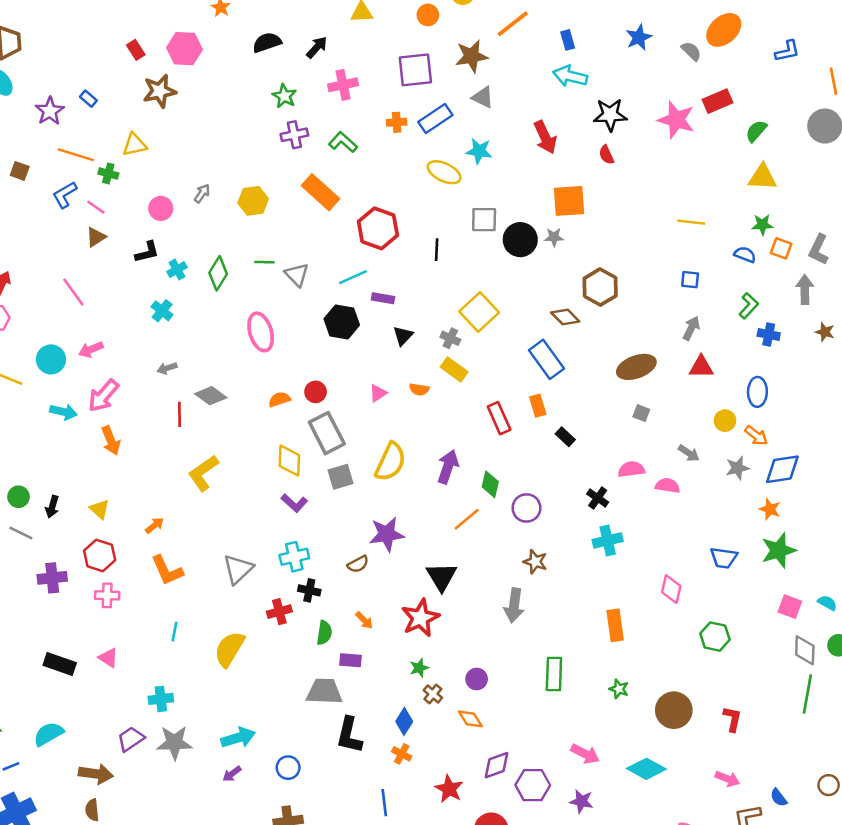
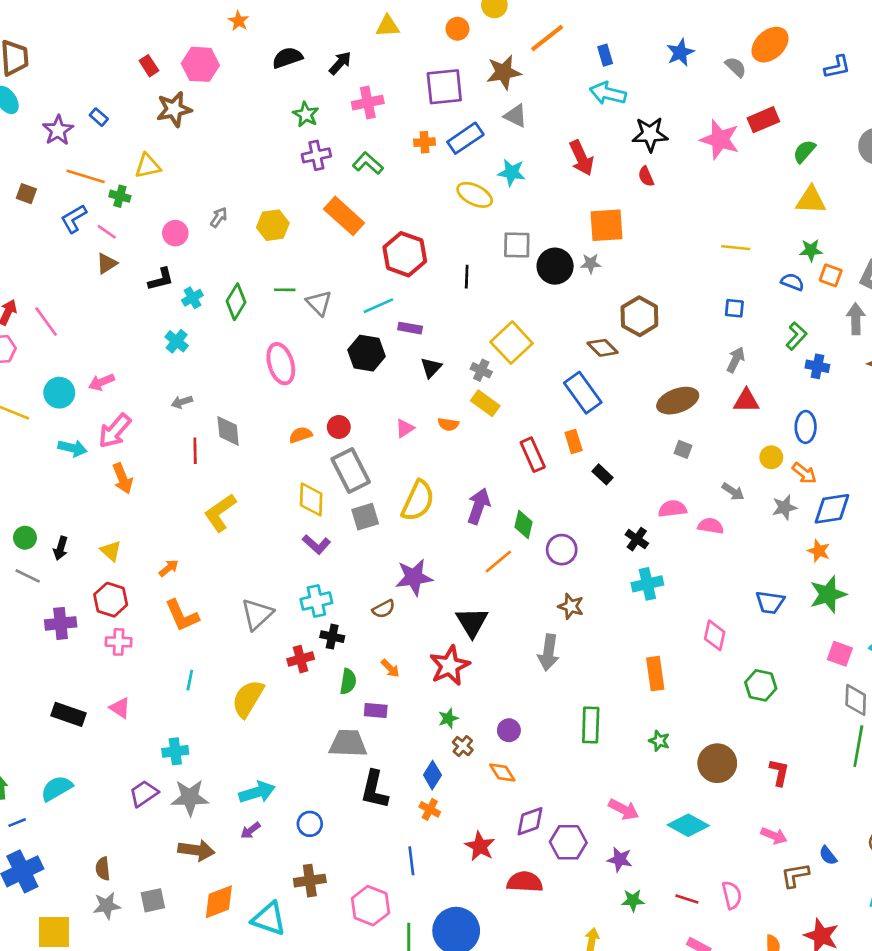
pink line: (73, 292) -> (46, 321), moved
gray diamond: (211, 396) -> (228, 431), turned 48
brown arrow: (96, 774) -> (196, 850), moved

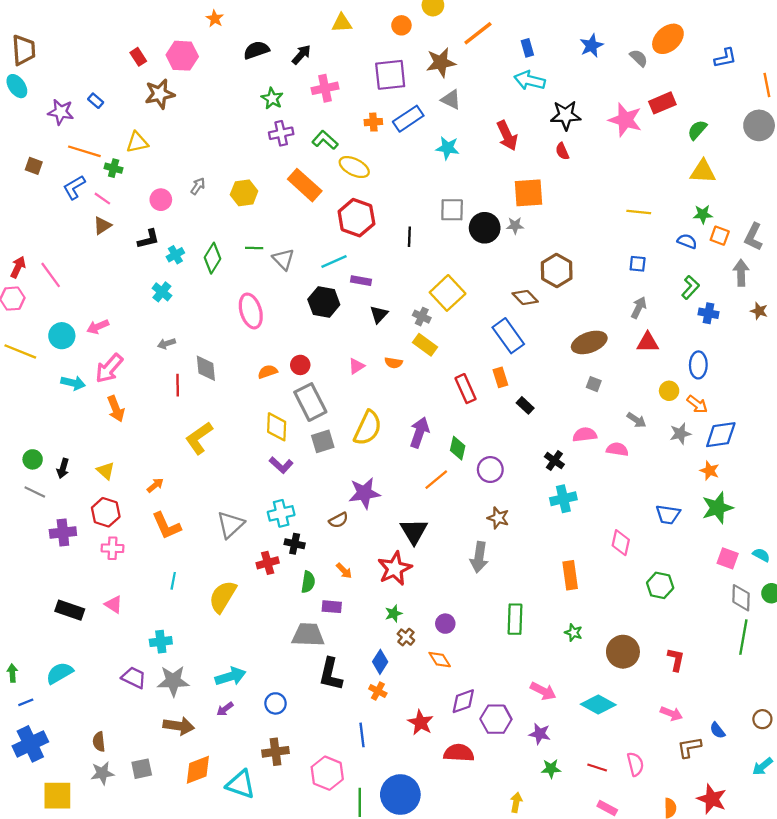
purple star: (58, 130) -> (61, 112), turned -30
yellow ellipse: (475, 195) -> (354, 167), moved
purple trapezoid: (144, 794) -> (134, 678), turned 60

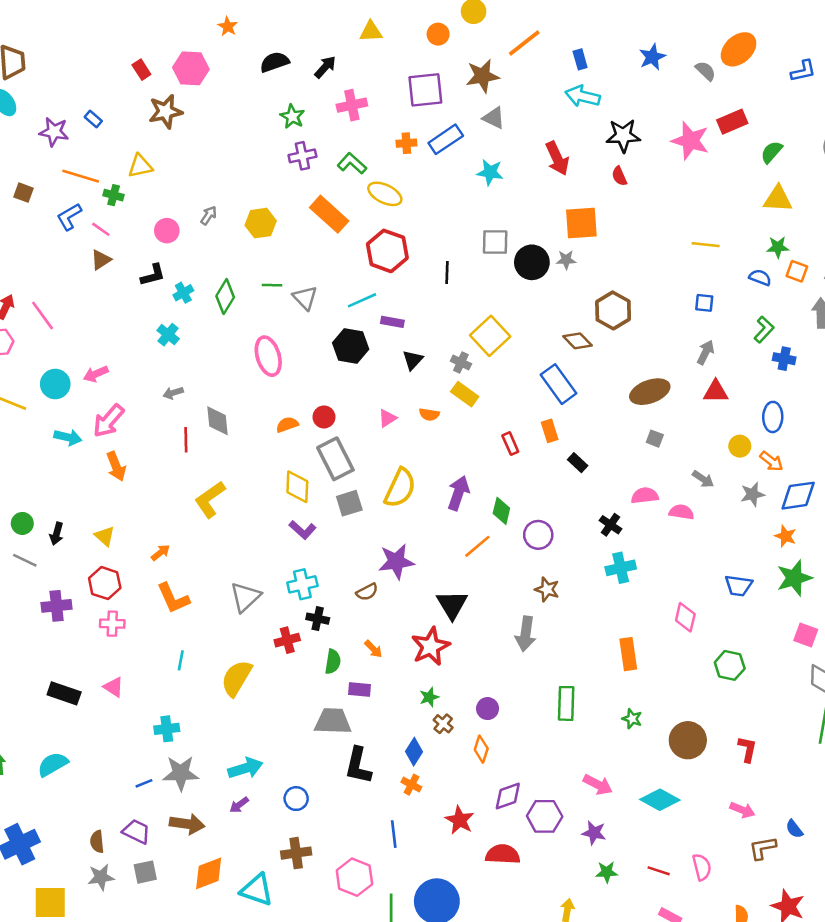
red rectangle: (466, 389) -> (510, 444), size x0.7
orange diamond: (440, 660) -> (481, 749), turned 50
purple trapezoid: (134, 678) -> (136, 832), moved
blue line: (26, 702) -> (144, 783), moved

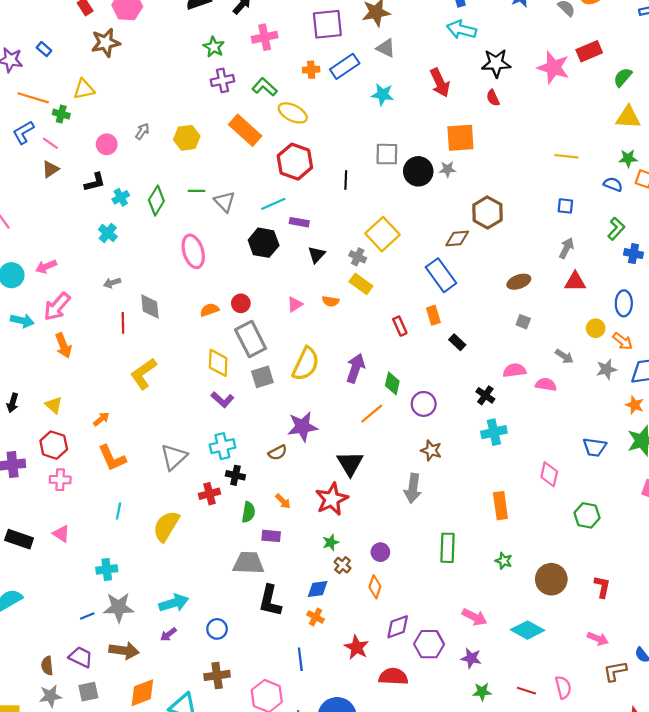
brown diamond: (578, 341) -> (457, 238), turned -50
brown ellipse: (650, 392) -> (519, 282), size x0.7
blue diamond: (414, 752) -> (318, 589), turned 50

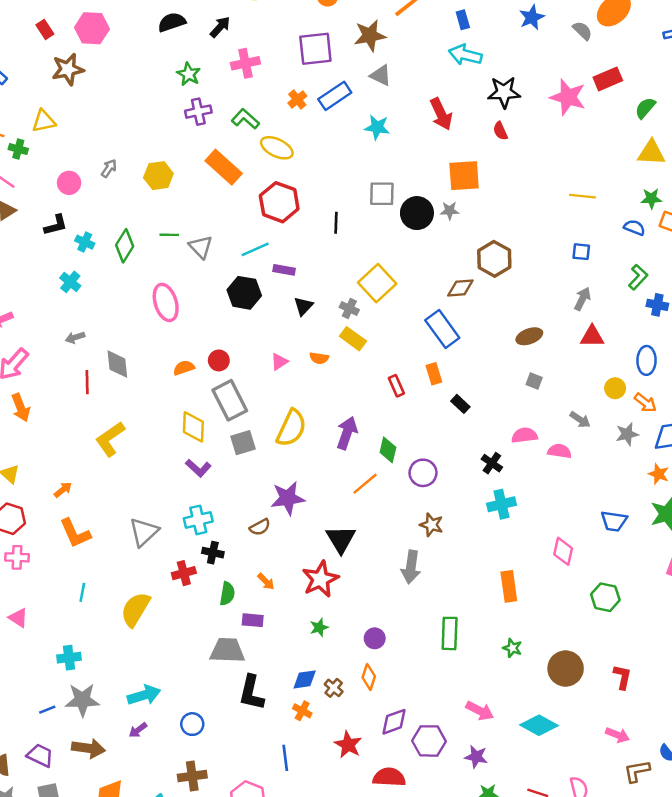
orange cross: (311, 70) -> (297, 99), turned -35
cyan cross: (121, 197) -> (85, 242), turned -35
brown cross: (343, 565) -> (334, 688), moved

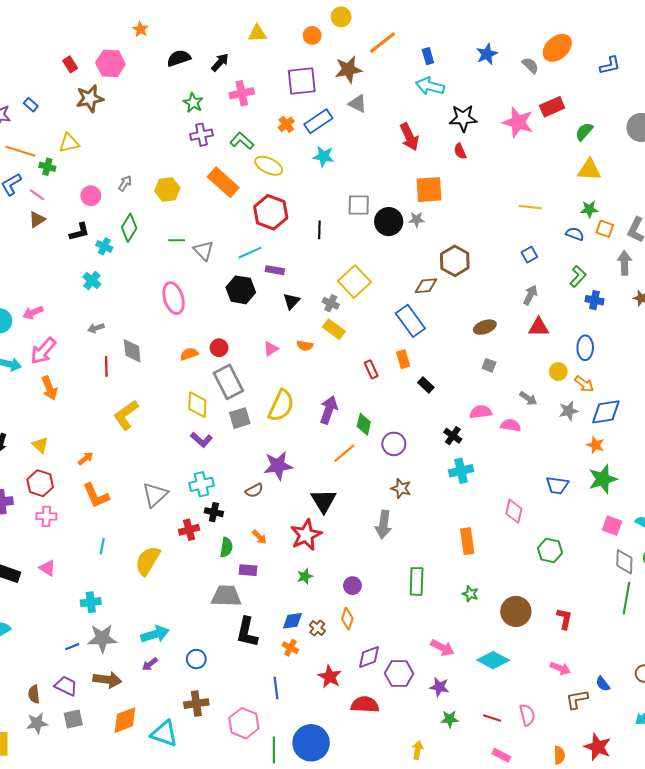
cyan star: (377, 127) -> (324, 156), moved
green diamond: (125, 246) -> (129, 228), moved
blue square: (581, 252) -> (529, 255), turned -35

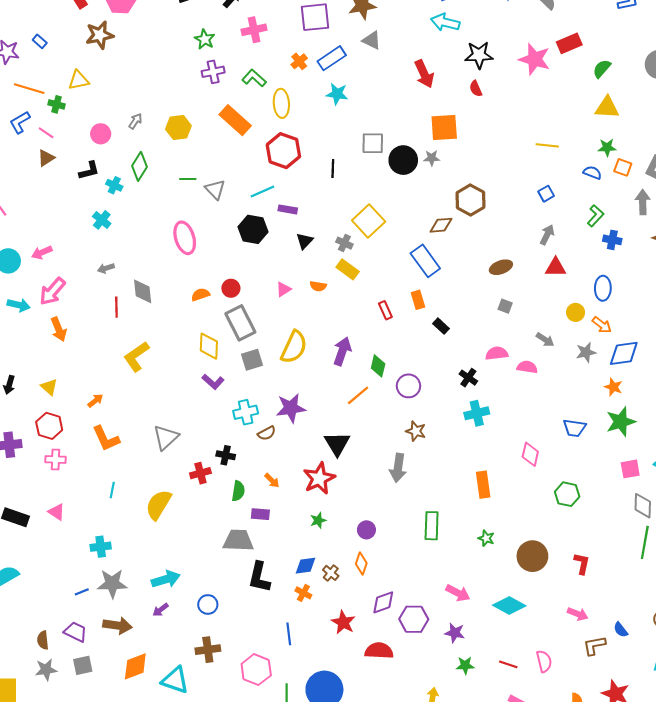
yellow ellipse: (269, 166) -> (281, 103), turned 60
cyan cross: (201, 484) -> (246, 412), moved
pink square: (612, 526) -> (630, 469), turned -30

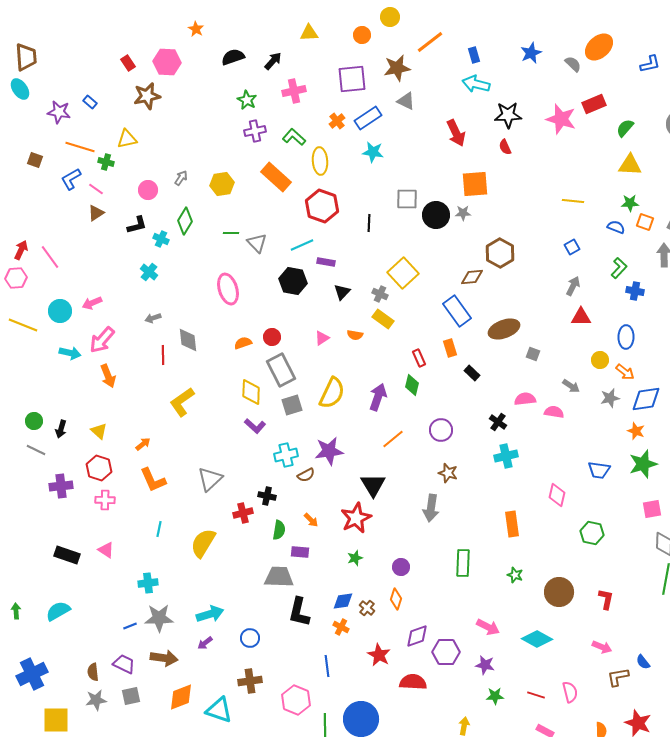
brown ellipse: (501, 267) -> (504, 329), moved, size x1.4
green diamond: (378, 366) -> (412, 385), moved

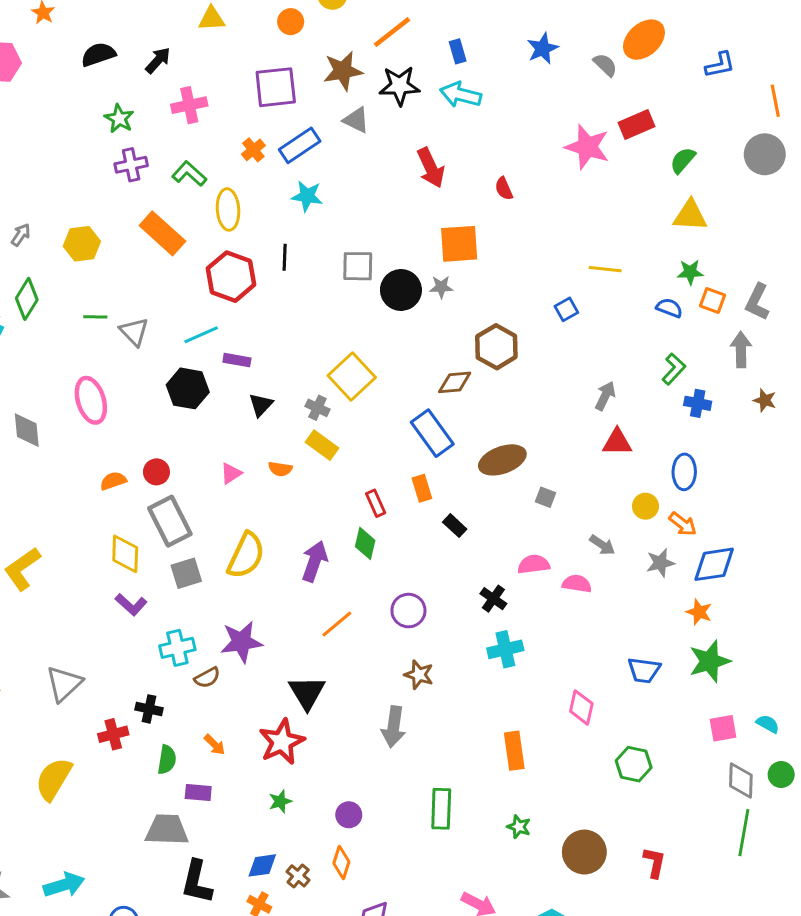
black star: (508, 115) -> (399, 86), moved
black line: (369, 223) -> (285, 257), moved
blue square: (572, 247) -> (566, 309), moved
gray diamond: (188, 340) -> (27, 430), moved

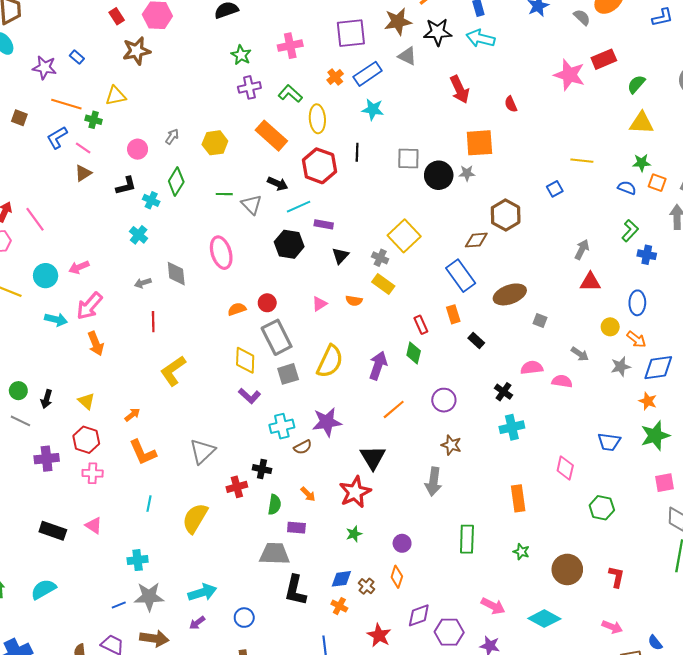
black arrow: (158, 60) -> (278, 184), moved, turned 72

